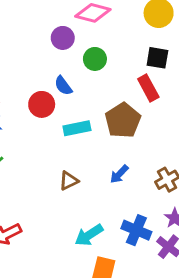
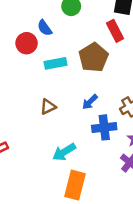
blue cross: (136, 230) -> (104, 127), moved, turned -30

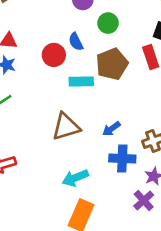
brown pentagon: (94, 57) -> (112, 64), moved
brown triangle: (48, 107) -> (66, 127), size x1.6

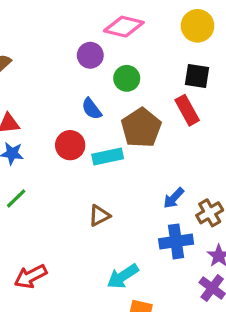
red circle: (54, 55) -> (70, 145), moved
brown triangle: (66, 127) -> (99, 216), size x0.6
blue arrow: (111, 129) -> (174, 198), moved

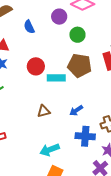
blue semicircle: (92, 109) -> (29, 27), moved
brown pentagon: (141, 128) -> (80, 65), turned 30
blue arrow: (174, 198) -> (76, 111), moved

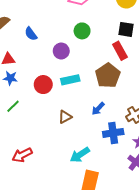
purple circle: (59, 17) -> (61, 51), moved
brown pentagon: (80, 65) -> (108, 76), moved, turned -30
red circle: (36, 66) -> (43, 85), moved

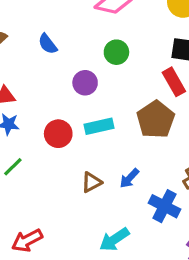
blue semicircle: (31, 34) -> (48, 44), moved
blue arrow: (98, 109) -> (129, 178), moved
blue cross: (113, 133) -> (164, 206), turned 36

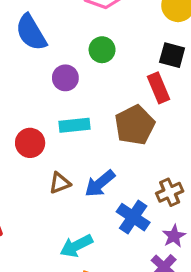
blue semicircle: (48, 44) -> (31, 32), size x1.6
red circle: (58, 134) -> (30, 143), moved
blue arrow: (129, 178) -> (100, 183), size x1.4

